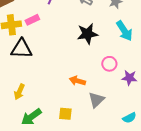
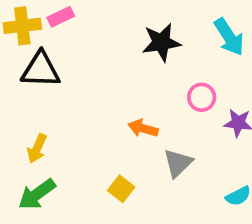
yellow square: (65, 114) -> (121, 189), turned 32
green arrow: (31, 117) -> (37, 194), moved

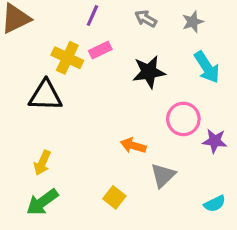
pink rectangle: (61, 17) -> (100, 50), moved
yellow cross: (22, 26) -> (67, 58), moved, turned 32
pink circle: (202, 97) -> (183, 119), size x1.4

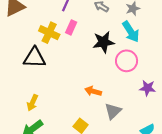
pink rectangle: (100, 50) -> (71, 27), turned -40
cyan arrow: (207, 67) -> (131, 32), moved
pink circle: (183, 119) -> (127, 61), moved

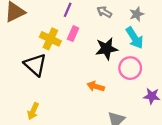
black triangle: (35, 58) -> (35, 65), turned 40
orange arrow: (93, 91) -> (96, 86), moved

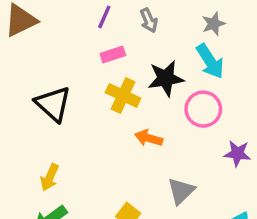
gray arrow: (104, 12) -> (149, 20), moved, turned -144
pink rectangle: (73, 34) -> (113, 54), turned 48
yellow cross: (50, 39) -> (123, 95), moved

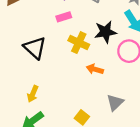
pink rectangle: (113, 54) -> (64, 17), moved

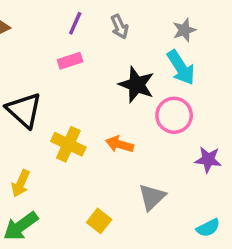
black star: (105, 32) -> (137, 85), turned 30
yellow cross: (79, 43) -> (68, 144), moved

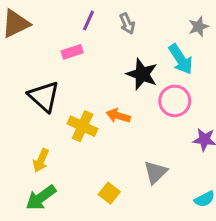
gray star: (184, 30) -> (199, 27), moved
pink rectangle: (70, 61) -> (72, 52), moved
orange arrow: (120, 144) -> (118, 116), moved

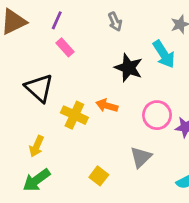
purple line: (88, 21) -> (57, 20), moved
pink rectangle: (72, 52) -> (65, 47), turned 66
pink circle: (175, 101) -> (157, 115), moved

